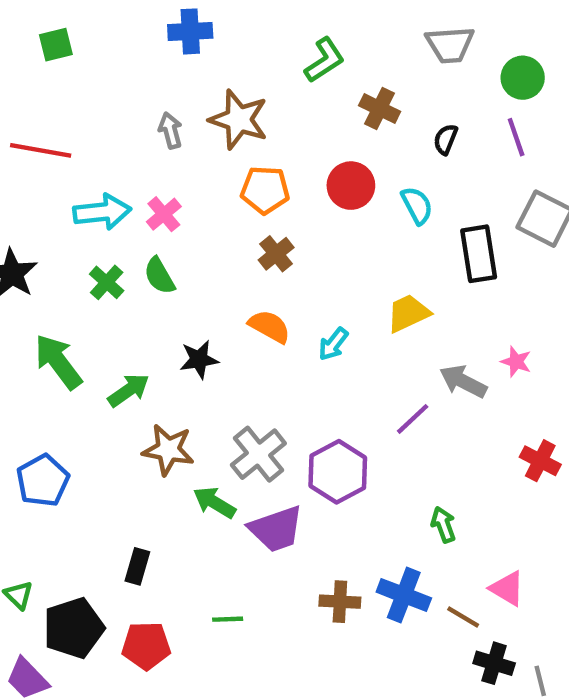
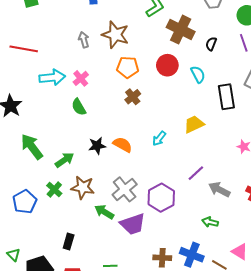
brown cross: (380, 108) -> (181, 30), size x1.5
green cross: (107, 282) -> (54, 189), moved
orange semicircle: (269, 326) -> (123, 145), moved
gray arrow: (463, 381) -> (219, 189), moved
green arrow: (443, 525) -> (210, 222), turned -56

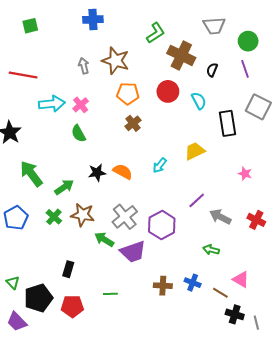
blue pentagon: (25, 202) -> (16, 218), moved
blue cross: (192, 255) -> (193, 283), size x0.7

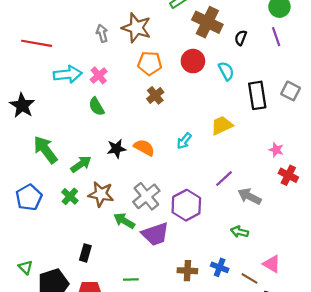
gray square: (258, 107) -> (291, 91), moved, size x0.7
red cross: (256, 220) -> (288, 175), moved

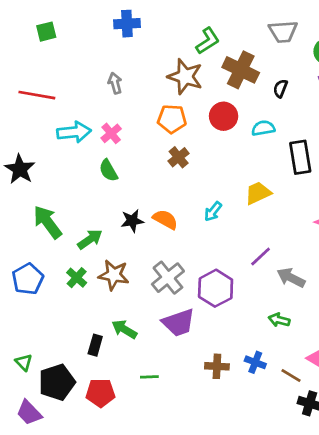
brown star: (136, 28) -> (185, 77), moved
cyan semicircle: (226, 71) -> (263, 128), turned -72
green arrow: (124, 221) -> (124, 329), moved

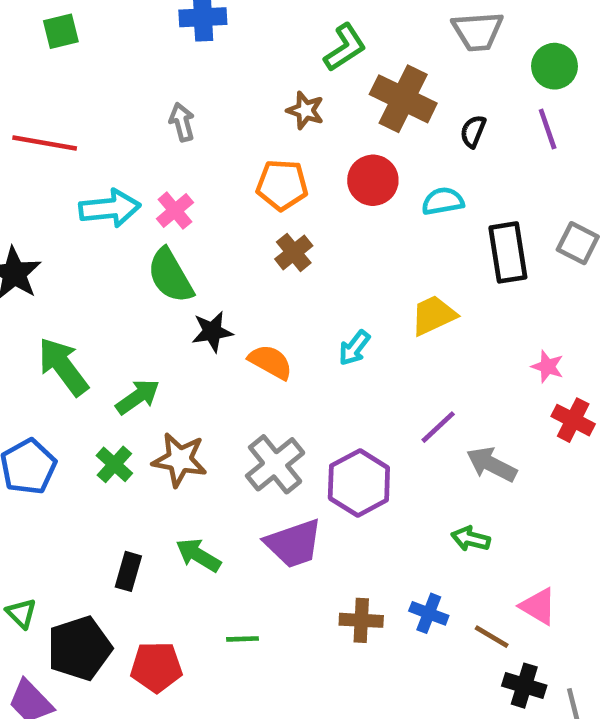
brown star: (185, 77) -> (305, 110), size x0.6
green semicircle: (108, 170) -> (170, 276), size x1.4
black star: (132, 221) -> (212, 332), moved
black rectangle: (95, 345) -> (128, 571), moved

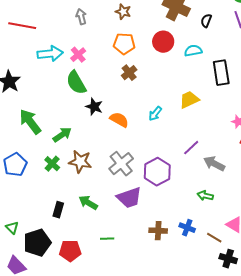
brown star: (305, 110) -> (123, 12), moved
black star: (212, 332) -> (94, 107), turned 30

